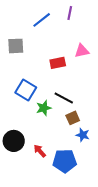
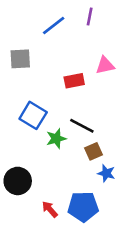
red arrow: (40, 151) -> (50, 209), moved

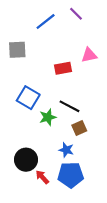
purple line: (90, 17) -> (76, 14), turned -56
blue star: (106, 173) -> (66, 150), moved
black circle: (18, 181) -> (26, 160), moved

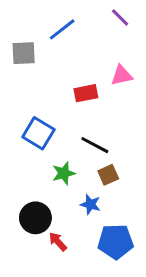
purple line: (76, 14) -> (120, 17), moved
gray square: (17, 50) -> (24, 53), moved
green star: (48, 117) -> (64, 173), moved
blue pentagon: (71, 175) -> (116, 242), moved

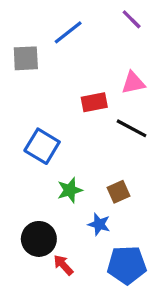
black line: (95, 145) -> (132, 128), moved

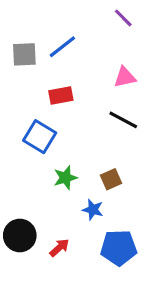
blue line: (68, 32) -> (62, 47), moved
red rectangle: (94, 102) -> (61, 95), moved
black circle: (39, 239) -> (20, 235), moved
red arrow: (63, 265) -> (59, 248), turned 90

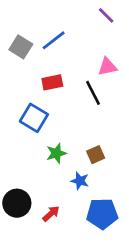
gray square: (24, 54) -> (21, 47), turned 35
black line: (123, 120) -> (93, 93), moved, turned 35

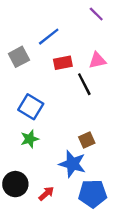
gray square: (21, 47) -> (19, 57), moved, turned 30
red rectangle: (52, 82) -> (63, 63), moved
green star: (56, 153) -> (30, 139), moved
blue star: (80, 181) -> (72, 164), size x1.6

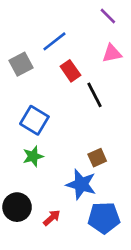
pink triangle: (97, 60) -> (112, 53), moved
red rectangle: (63, 63) -> (70, 71), turned 66

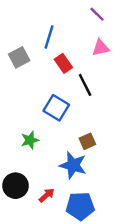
blue line: (54, 41) -> (49, 37), turned -35
blue square: (34, 120) -> (56, 108), moved
blue pentagon: (104, 218) -> (80, 206), moved

